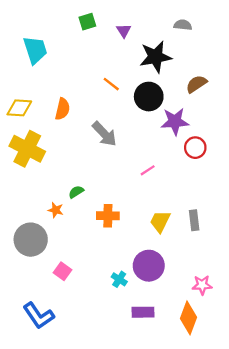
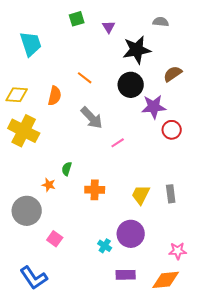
orange line: (111, 84) -> (85, 78), moved
pink line: (148, 170) -> (118, 143), moved
green semicircle: (76, 192) -> (67, 169), turned -40
orange diamond: (188, 318) -> (166, 280), turned 64

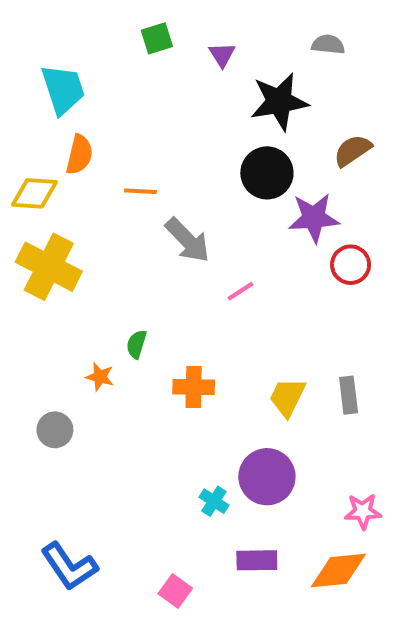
orange line: (85, 78) -> (141, 191), moved, turned -35
orange semicircle: (55, 96) -> (79, 155), moved
gray circle: (27, 211) -> (55, 430), size x0.6
pink square: (55, 239) -> (175, 591), moved

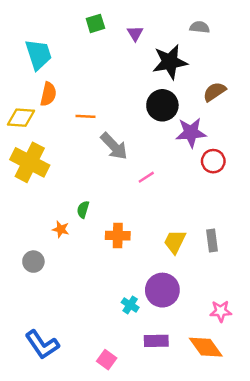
orange diamond: (338, 571) -> (206, 347), turned 60

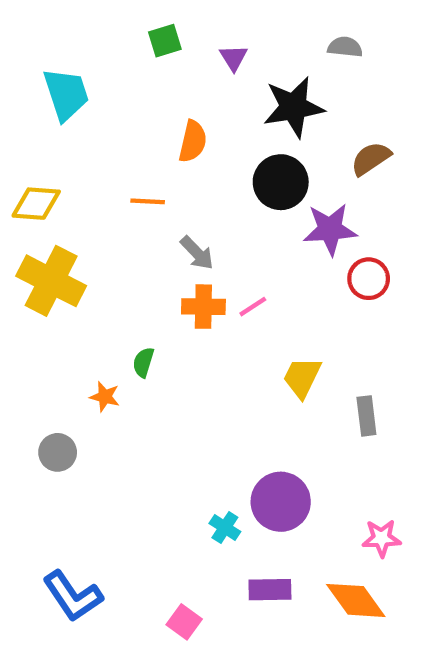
orange semicircle: (48, 94) -> (193, 141), moved
gray arrow: (114, 146) -> (197, 253), size x0.7
orange cross: (118, 236) -> (203, 307), moved
yellow trapezoid: (175, 242) -> (302, 377), moved

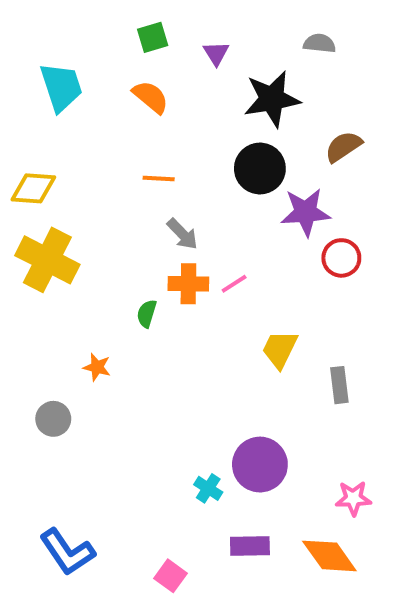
orange semicircle: (193, 141) -> (151, 97), moved, turned -63
orange line: (148, 201) -> (159, 178), moved
green semicircle: (143, 362) -> (147, 314), moved

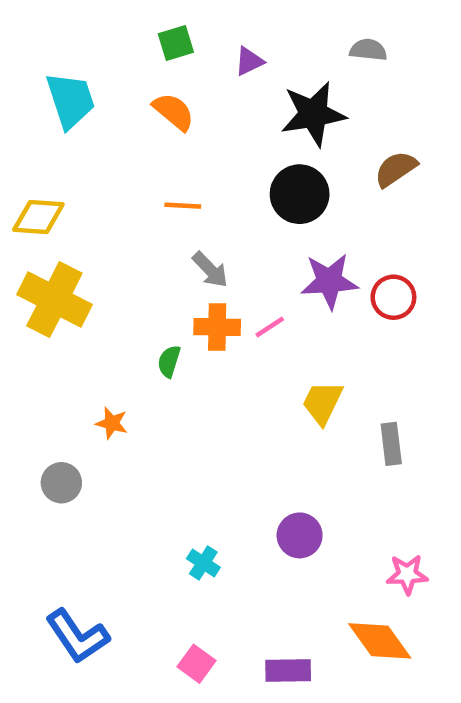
purple triangle: (216, 53) -> (249, 61), turned 36
purple star: (306, 212) -> (329, 281), moved
purple circle: (260, 465) -> (300, 535), size x0.7
cyan cross: (208, 488) -> (203, 563), moved
purple rectangle: (250, 546) -> (288, 671), moved

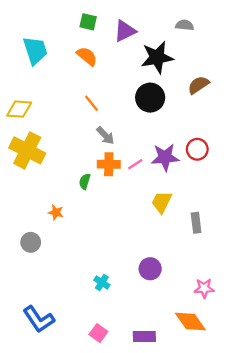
green square: (176, 43) -> (88, 22), turned 30
purple triangle: (249, 61) -> (125, 31), size x1.5
orange line: (183, 206) -> (92, 103), turned 48
purple star: (329, 281) -> (165, 157), moved

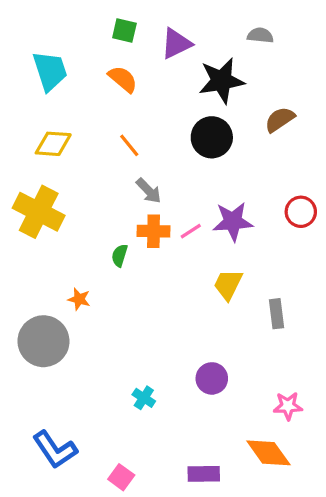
yellow diamond: (19, 109) -> (53, 144), moved
red circle: (197, 149) -> (301, 212), moved
gray circle: (31, 242) -> (43, 341), size x1.8
pink square: (98, 333) -> (121, 477), moved

